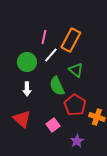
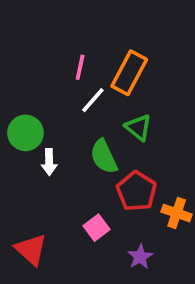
green circle: (27, 62) -> (25, 133), moved
red triangle: (22, 119) -> (31, 249), moved

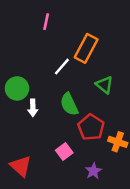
pink line: (80, 67) -> (46, 22), moved
green triangle: (138, 127) -> (104, 85), moved

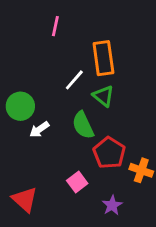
orange rectangle: (86, 48) -> (103, 58), turned -36
green triangle: (104, 85) -> (103, 96), moved
white arrow: (33, 108) -> (39, 130), turned 56

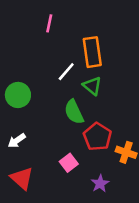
white arrow: (39, 130) -> (17, 141), moved

